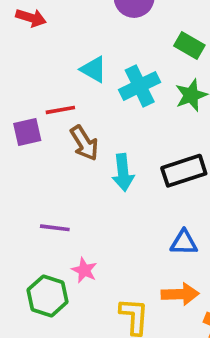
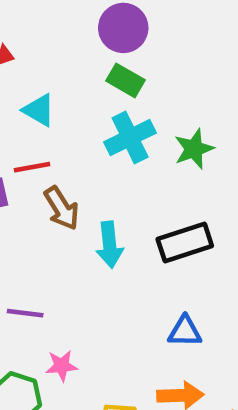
green rectangle: (189, 45) -> (126, 80), moved
cyan triangle: (94, 69) -> (39, 110), moved
pink star: (84, 270) -> (62, 366), turned -30

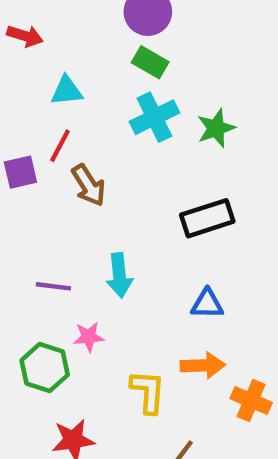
cyan triangle: (39, 110) -> (67, 91), turned -36
red line: (32, 167) -> (60, 146), turned -52
cyan arrow: (110, 245) -> (119, 275), moved

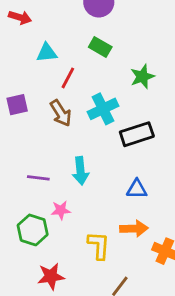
green rectangle: (150, 62) -> (100, 47), moved
cyan cross: (154, 117) -> (103, 109), moved
red line: (60, 146) -> (68, 78), moved

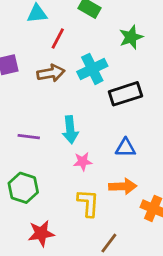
brown arrow: (61, 113) -> (51, 73), turned -68
pink star: (61, 210) -> (83, 162), moved

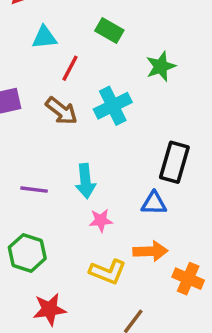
brown arrow: (51, 73) -> (61, 111), turned 48
black rectangle: (125, 94) -> (174, 162), moved, turned -56
yellow L-shape: (88, 203) -> (108, 272), turned 108

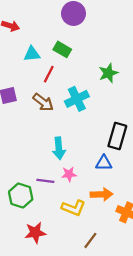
green rectangle: (109, 31) -> (62, 49), moved
purple line: (34, 190) -> (45, 181), moved

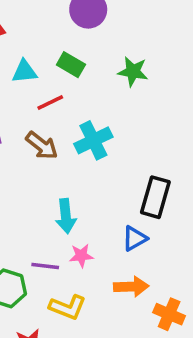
green star: (108, 73) -> (133, 72), moved, turned 30
red line: (49, 74) -> (50, 103), turned 36
blue triangle: (104, 163) -> (135, 238), turned -30
yellow L-shape: (73, 208) -> (68, 307), moved

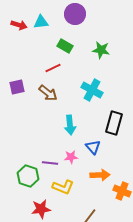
cyan triangle: (25, 72) -> (41, 22), moved
cyan cross: (93, 140) -> (92, 90), moved, turned -35
cyan arrow: (66, 216) -> (70, 125), moved
blue triangle: (135, 238) -> (93, 147), moved, turned -42

